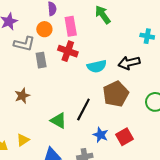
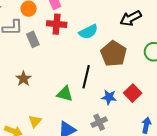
black arrow: (129, 63) -> (131, 18), moved

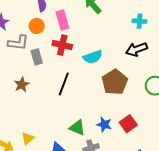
black line: (86, 77) -> (64, 84), moved
brown star: (23, 79) -> (22, 85), moved
green triangle: (65, 94) -> (77, 128), moved

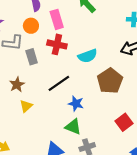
black line: (64, 84) -> (59, 83), turned 35
blue star: (104, 125) -> (76, 104), moved
yellow triangle: (28, 138) -> (26, 106), moved

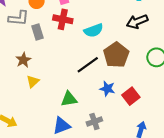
black line: (59, 83) -> (88, 65), moved
blue star: (76, 104) -> (107, 89), moved
green triangle: (73, 127) -> (69, 99), moved, turned -30

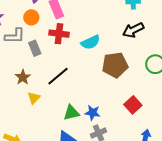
brown pentagon: (116, 55) -> (115, 65), turned 30
black line: (88, 65) -> (58, 76), moved
blue star: (107, 89) -> (93, 113), moved

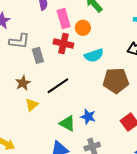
orange circle: (31, 17) -> (83, 28), moved
green triangle: (71, 113) -> (67, 123), turned 36
blue star: (93, 113) -> (88, 117), moved

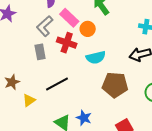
pink rectangle: (64, 18) -> (69, 18), turned -36
gray L-shape: (19, 41) -> (45, 26), moved, turned 125
brown star: (23, 83) -> (12, 82), moved

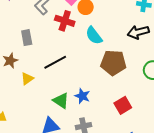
gray rectangle: (40, 52) -> (27, 38), moved
cyan semicircle: (96, 57) -> (94, 36), turned 66

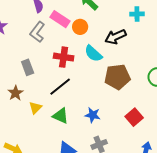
red cross: (65, 21) -> (64, 57), moved
black arrow: (138, 32) -> (116, 37), moved
green triangle: (61, 101) -> (60, 116), moved

